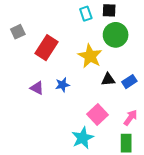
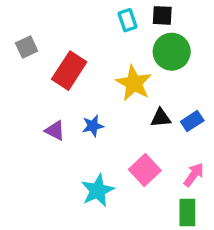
cyan star: (83, 138) -> (98, 190), moved

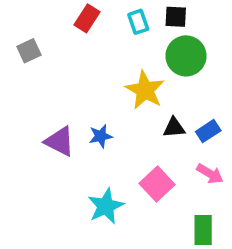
red rectangle: (69, 71) -> (87, 18), moved, size x0.7
purple triangle: (55, 131) -> (60, 141), size x1.4
pink arrow: (194, 175) -> (210, 174), moved, turned 85

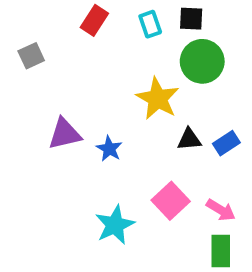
blue star: (101, 136) -> (109, 149), turned -30
purple triangle: (60, 141) -> (65, 134), moved, turned -40
pink arrow: (210, 174) -> (221, 210), moved

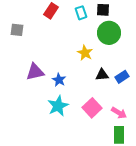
gray square: (31, 56) -> (17, 30), turned 32
yellow star: (158, 99) -> (85, 53), size x0.7
cyan star: (115, 225) -> (58, 106), moved

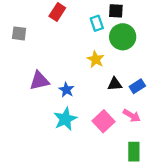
cyan rectangle: (81, 13) -> (97, 23), moved
pink arrow: (119, 113) -> (132, 116), moved

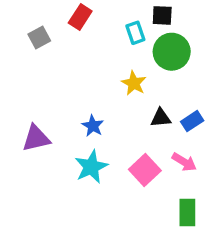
gray square: (19, 33) -> (39, 37), moved, turned -35
purple triangle: (39, 81) -> (36, 138), moved

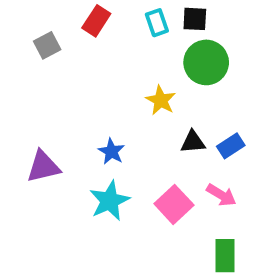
cyan rectangle: (135, 33) -> (157, 23), moved

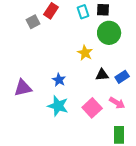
gray square: (47, 45) -> (33, 22), moved
cyan star: (110, 201) -> (58, 106), turned -30

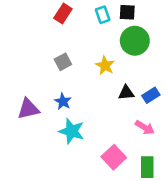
gray square: (33, 22) -> (63, 62), moved
blue star: (59, 80) -> (63, 101), moved
pink square: (92, 108) -> (114, 157), moved

